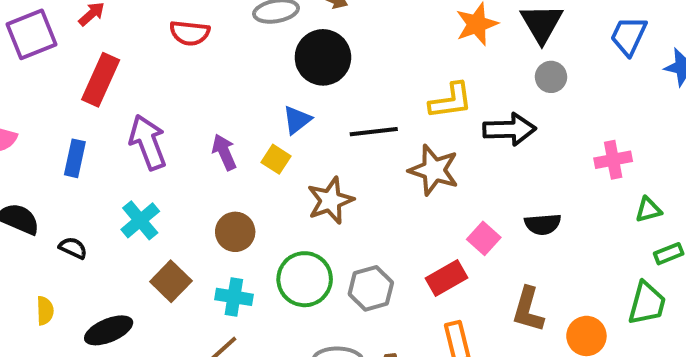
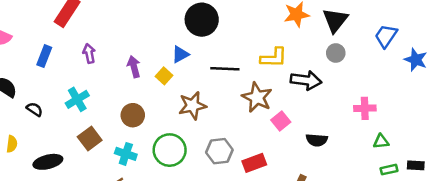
purple arrow: (148, 142) -> (89, 53), size x0.6
pink square: (484, 238) -> (281, 121), moved
gray hexagon: (371, 288) -> (219, 151), moved

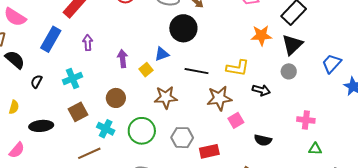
blue rectangle: (44, 56) -> (51, 39), size x1.4
black arrow: (306, 80) -> (261, 90), size x0.7
brown star: (257, 97) -> (219, 98), turned 30
black semicircle: (34, 109) -> (37, 82), turned -104

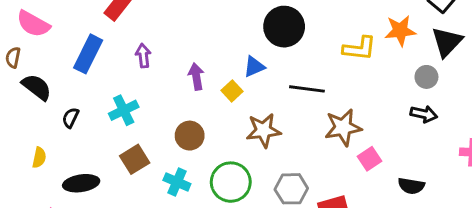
yellow L-shape: (238, 68) -> (359, 48), moved
gray circle: (289, 71) -> (426, 77), moved
black arrow: (261, 90) -> (424, 114), moved

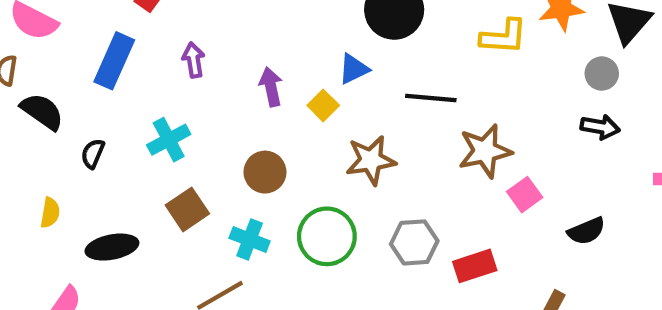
black semicircle: (411, 186) -> (586, 231), turned -30

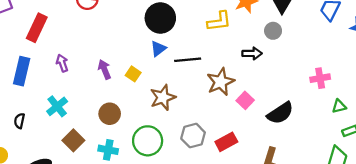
blue triangle: (354, 69) -> (158, 49), moved
black arrow: (600, 127) -> (252, 53), moved
black semicircle: (586, 231) -> (280, 113), size x1.4

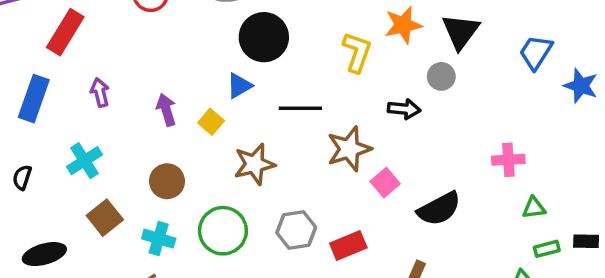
yellow L-shape: (219, 21) -> (357, 52), turned -70
blue triangle: (158, 49) -> (239, 86), moved

